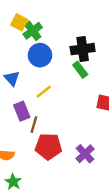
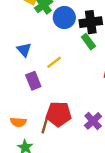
blue circle: (40, 55) -> (64, 18), moved
brown line: (34, 125) -> (45, 126), moved

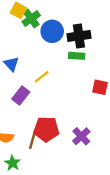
green rectangle: (88, 42) -> (77, 56), turned -49
purple rectangle: (33, 81) -> (21, 95), turned 60

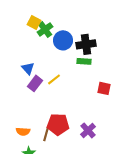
purple rectangle: (21, 95) -> (35, 83), moved

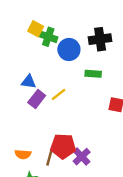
green cross: (45, 29) -> (48, 37), turned -35
black cross: (86, 44) -> (100, 39), moved
blue triangle: (28, 68) -> (29, 82), turned -40
purple cross: (88, 130) -> (82, 157), moved

